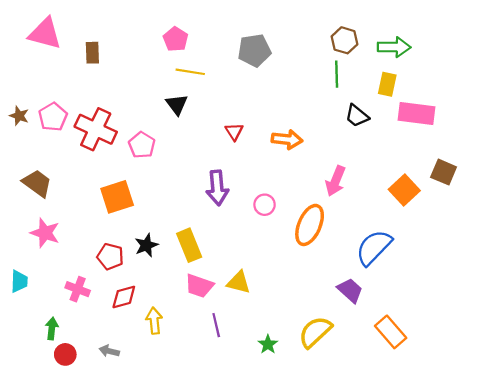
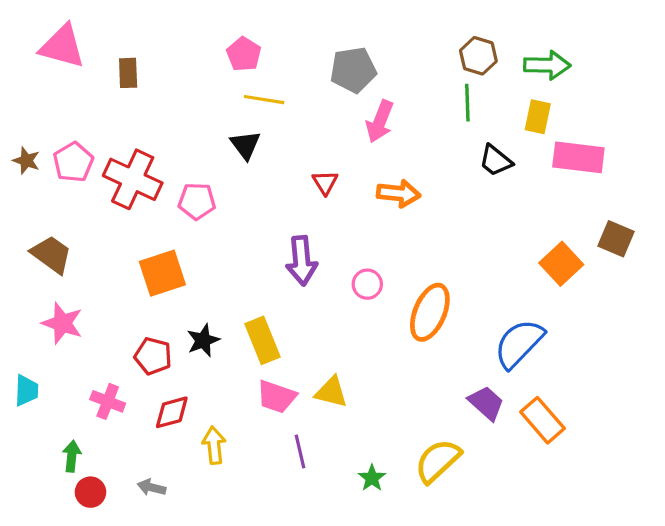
pink pentagon: (142, 145) -> (197, 201), turned -30
pink arrow: (335, 181) -> (380, 121), moved
orange rectangle: (391, 332) -> (542, 420), moved

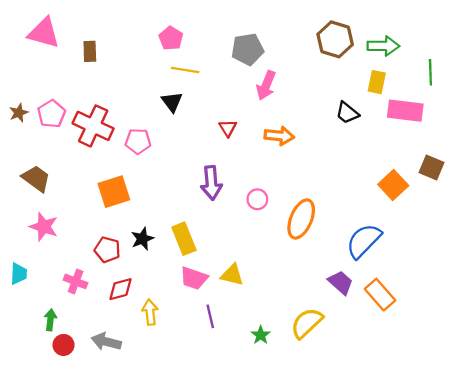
brown hexagon: (478, 56) -> (335, 39), size x1.4
green line: (467, 103) -> (430, 72), moved
brown star: (26, 161) -> (19, 113), turned 30
gray arrow: (151, 487) -> (106, 342), size x1.5

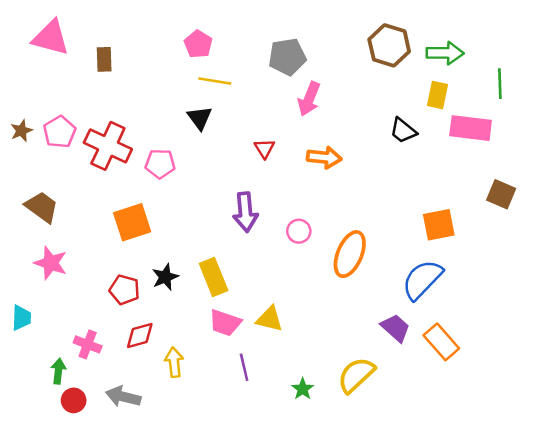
orange square: (393, 185) -> (439, 225), moved, turned 32
pink cross: (76, 281) -> (88, 344), moved

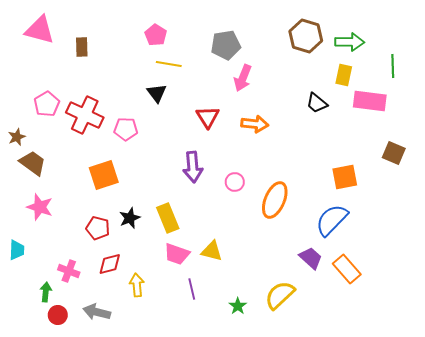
brown star: (21, 131) -> (17, 137), moved
red triangle: (264, 148) -> (208, 117), size x1.4

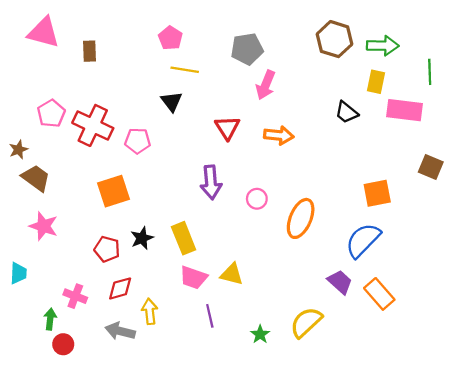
gray arrow: (97, 312) -> (120, 331), moved

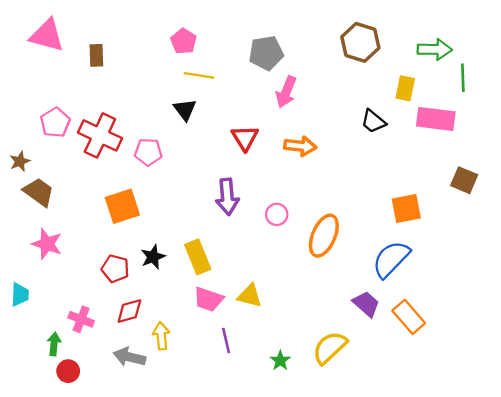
green arrow: (383, 46) -> (435, 49), moved

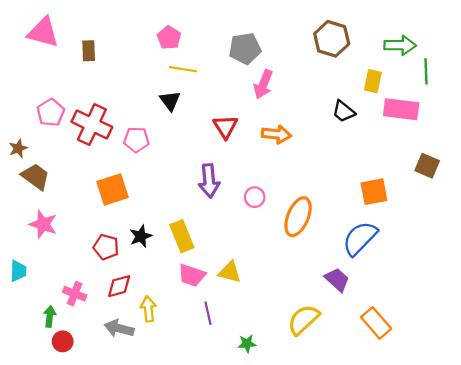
orange rectangle: (409, 317) -> (376, 323), moved
green star: (280, 361) -> (247, 344), moved, turned 30

